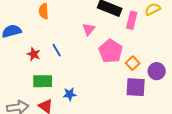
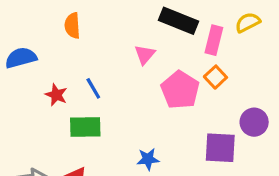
orange square: (133, 63) -> (215, 77), moved
green rectangle: (43, 81) -> (85, 127), moved
blue star: (70, 94) -> (148, 159), moved

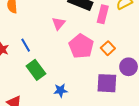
orange square: (215, 77) -> (108, 48), moved
green rectangle: (85, 127) -> (36, 70), moved, turned 54

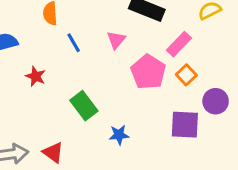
pink rectangle: (103, 14) -> (179, 44), moved, turned 30
blue line: (26, 45) -> (74, 43), moved

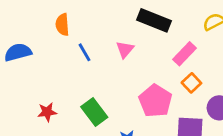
pink pentagon: (148, 72) -> (155, 101), moved
red star: (36, 76) -> (47, 112), moved, turned -30

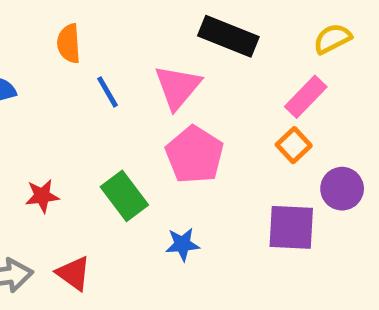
pink triangle: (125, 50) -> (178, 87), size x1.5
pink rectangle: (185, 54) -> (306, 97), moved
pink pentagon: (155, 101) -> (195, 155), moved

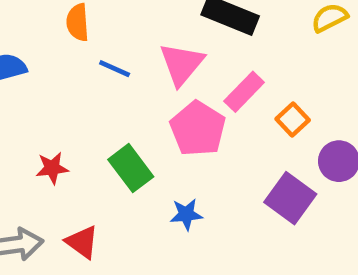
blue line: (107, 92) -> (115, 69), turned -36
pink rectangle: (306, 97) -> (244, 92), moved
purple square: (291, 227) -> (290, 198), turned 33

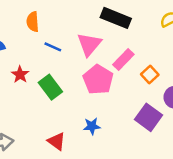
red star: (52, 168) -> (20, 75), moved, turned -30
green rectangle: (131, 168) -> (50, 87), moved
red triangle: (82, 242) -> (57, 141), moved

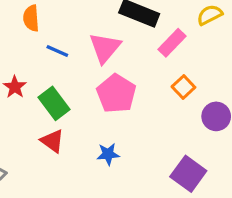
pink rectangle: (123, 59) -> (172, 43), moved
purple square: (148, 117) -> (188, 174), moved
red triangle: (57, 141) -> (52, 141), moved

